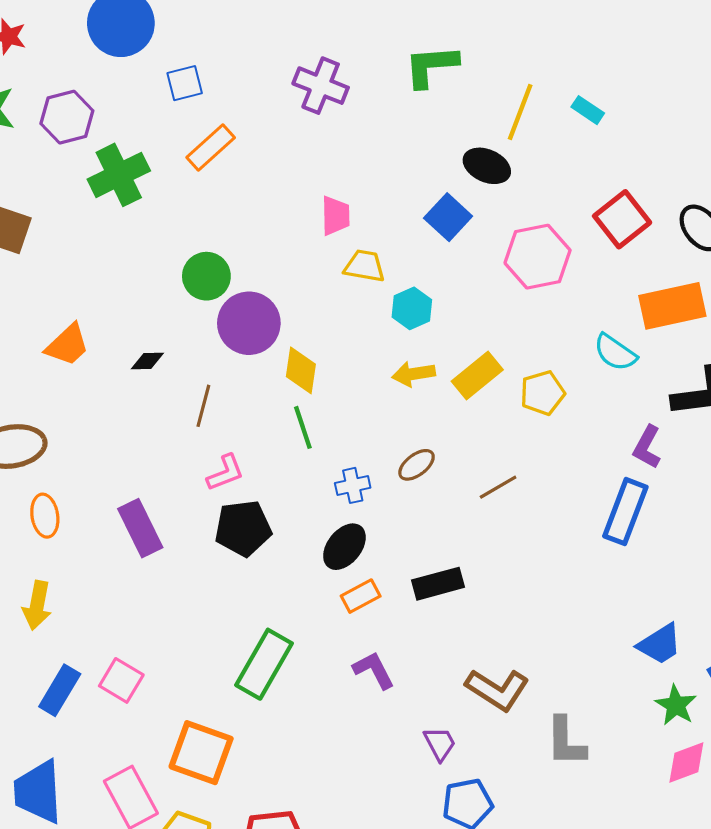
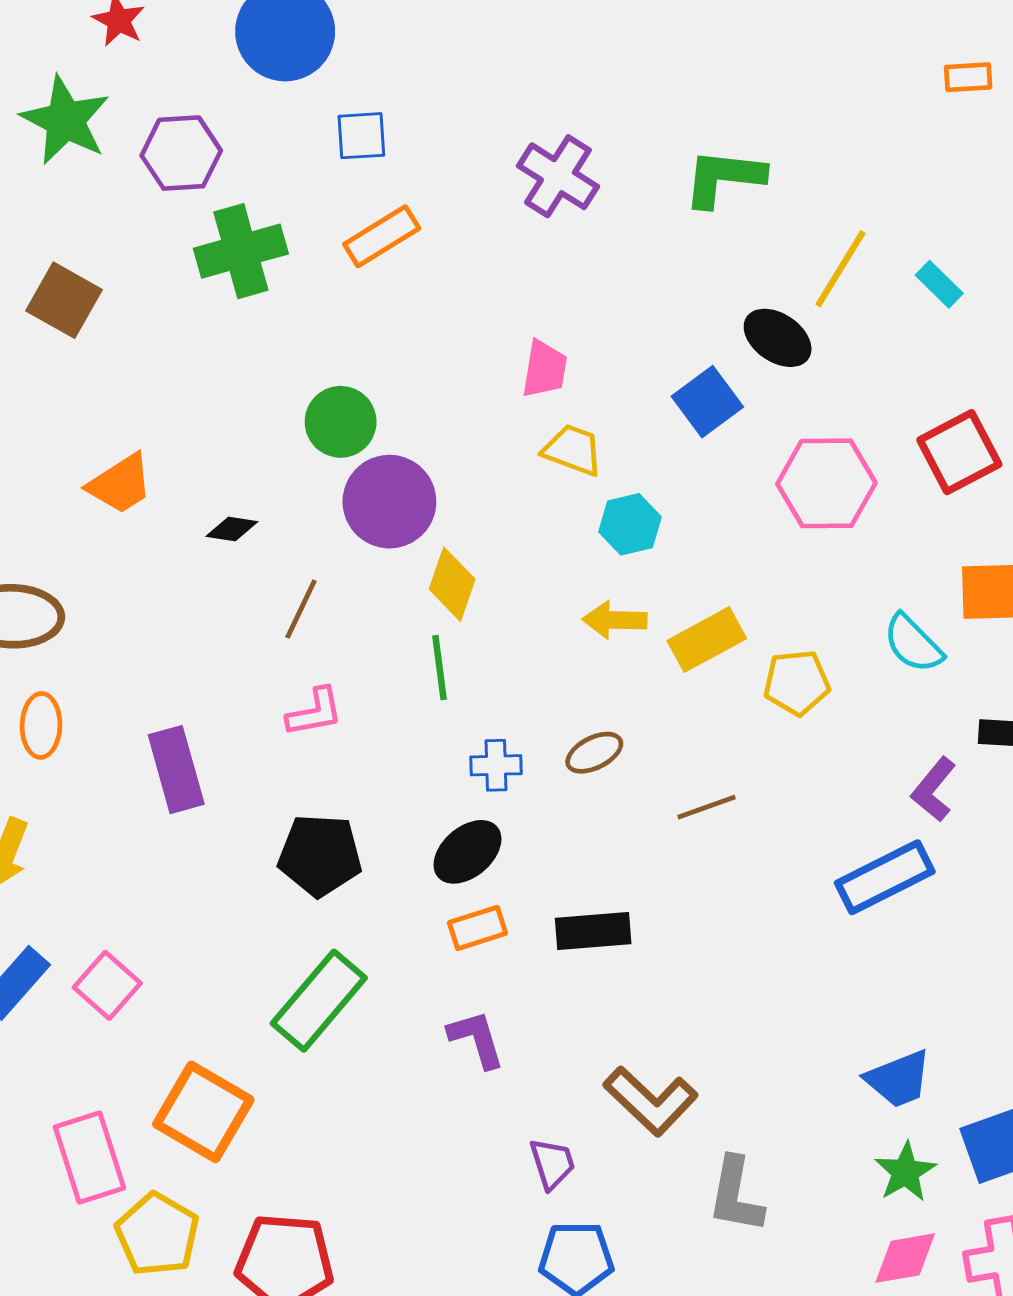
blue rectangle: (625, 512) -> (885, 877), turned 32
black pentagon: (243, 528) -> (320, 855), moved

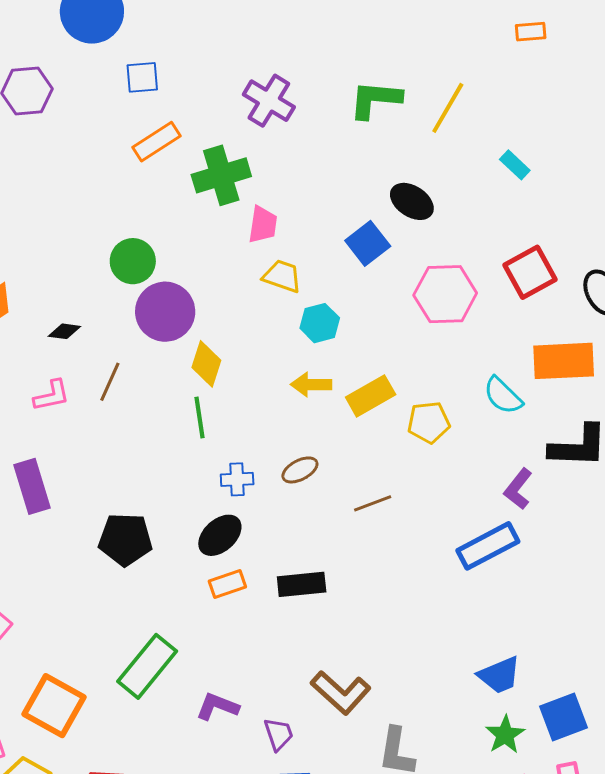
green cross: (241, 251) -> (221, 175), moved
yellow line: (840, 269) -> (448, 108), moved
pink L-shape: (315, 712) -> (52, 396), moved
green rectangle: (319, 1001) -> (147, 666), moved
purple L-shape: (476, 1039) -> (217, 707), moved, turned -51

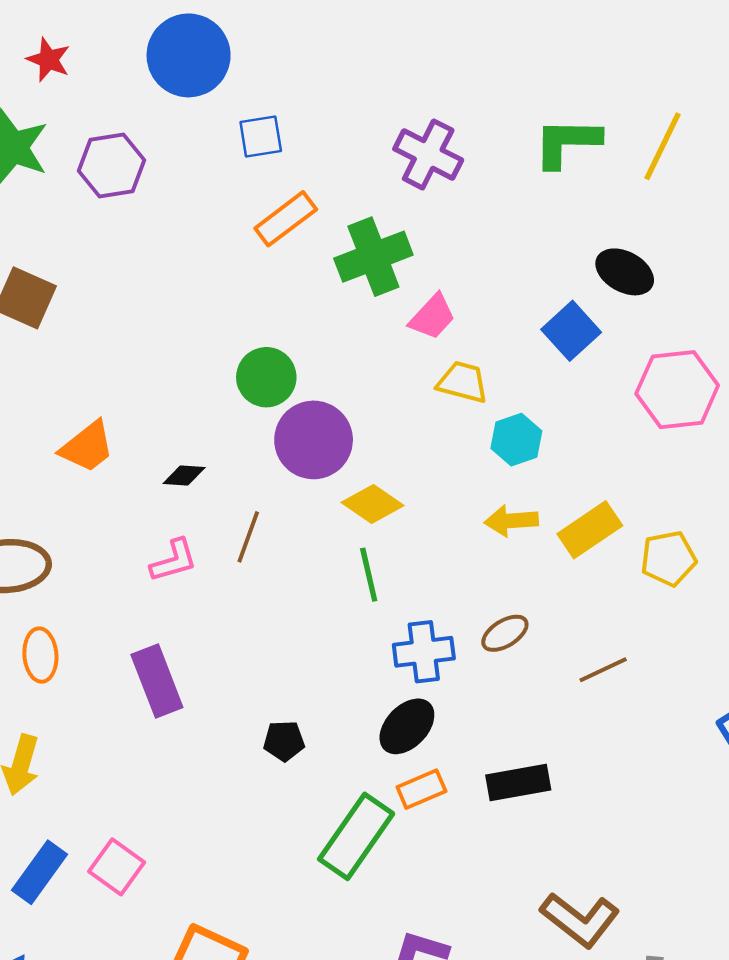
pink trapezoid: (263, 225) -> (432, 317), turned 39
yellow diamond: (206, 364) -> (373, 504), turned -69
blue cross: (237, 479) -> (424, 652), size x1.4
black pentagon: (125, 539) -> (284, 741), size x0.6
green rectangle: (147, 666) -> (356, 836), moved

